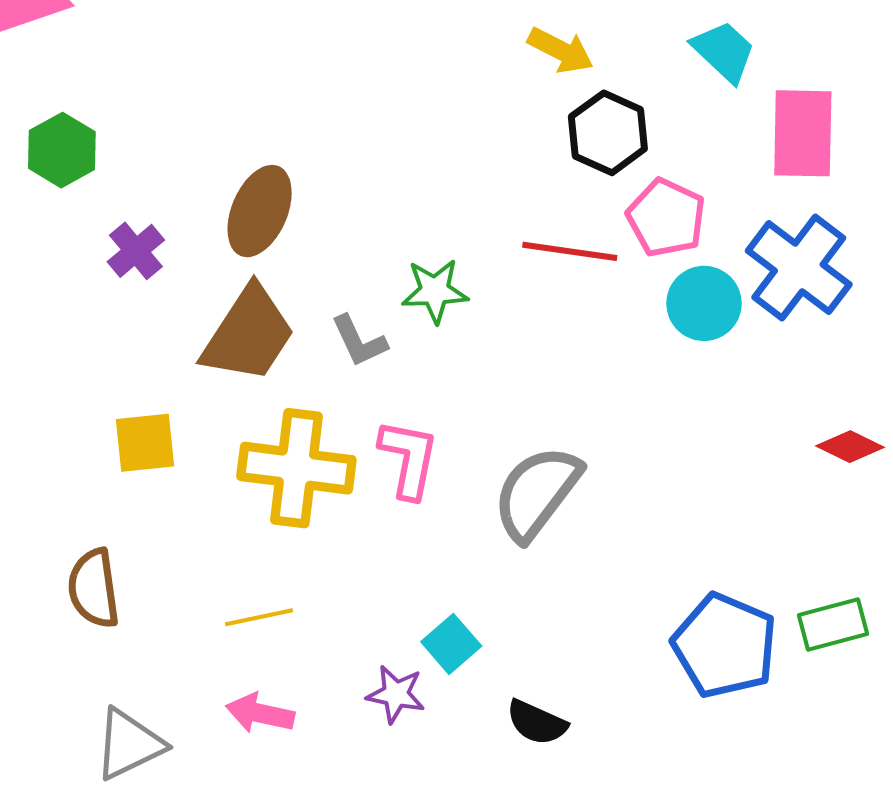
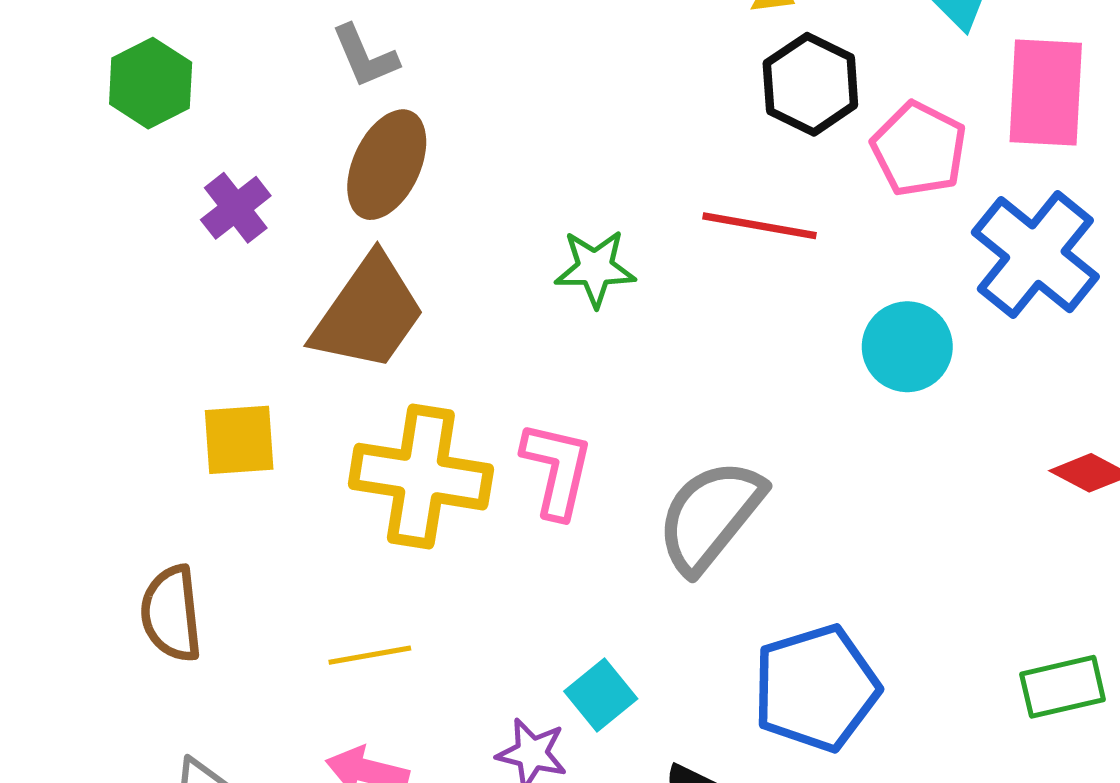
pink pentagon: (666, 218) -> (919, 149), moved
cyan circle: (704, 303) -> (907, 347), moved
gray L-shape: (359, 341) -> (365, 56), moved
blue pentagon: (725, 646) -> (816, 688), moved, turned 30

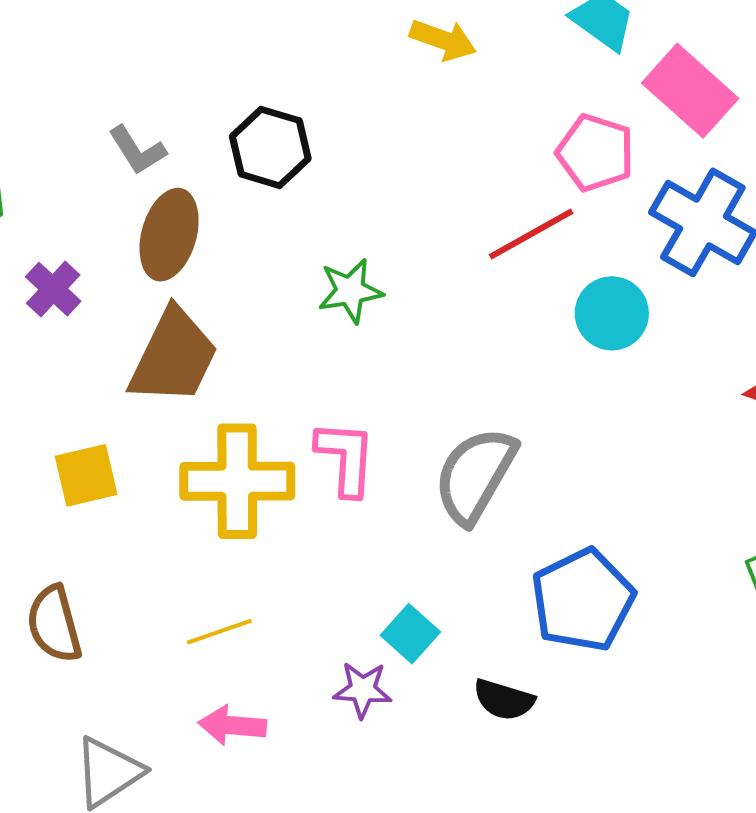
black hexagon: (810, 84) -> (270, 147), moved
pink rectangle: (1046, 93) -> (690, 91), turned -42
red line: (760, 226) -> (531, 234), moved, turned -30

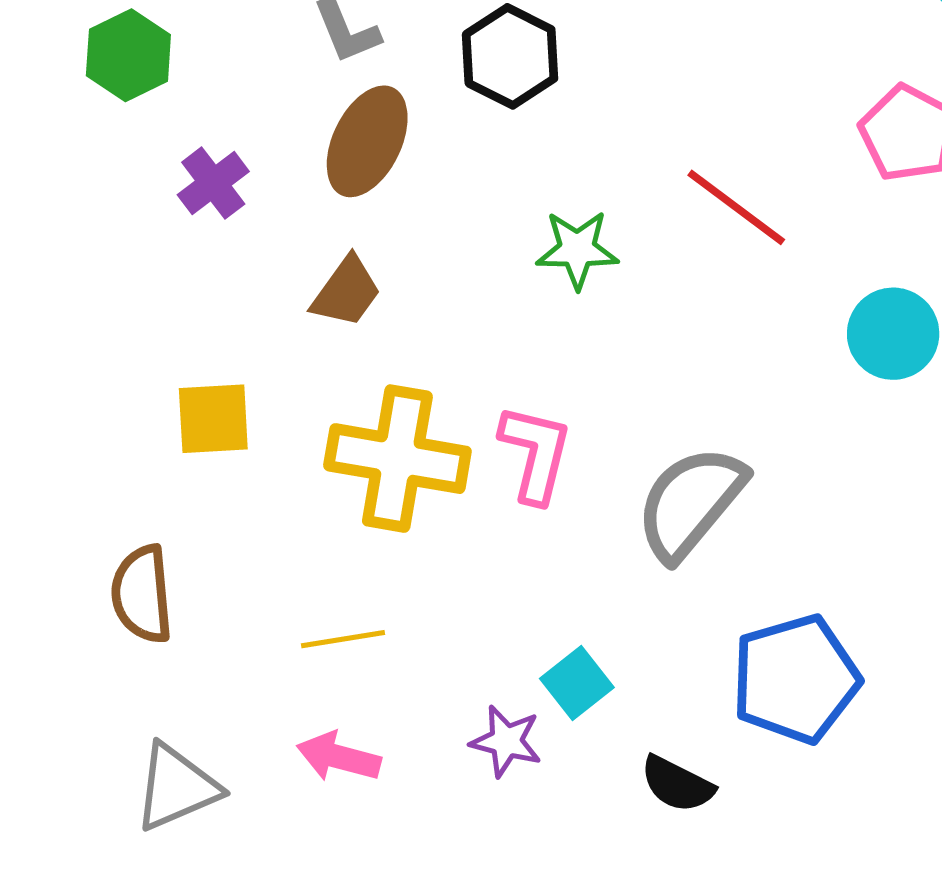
red line: (531, 234) -> (736, 207), moved, turned 56
brown trapezoid: (174, 357) -> (346, 292), size x0.6

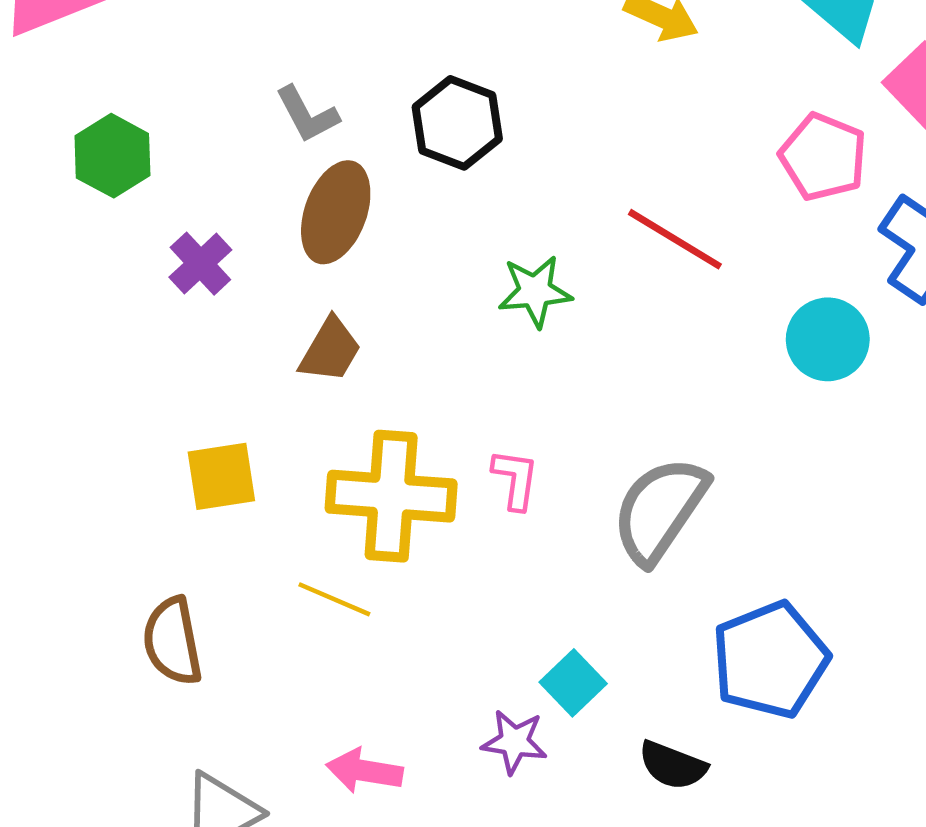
pink L-shape: (536, 453) -> (515, 479), size x0.7
yellow line: (343, 639) -> (334, 599), moved, turned 38

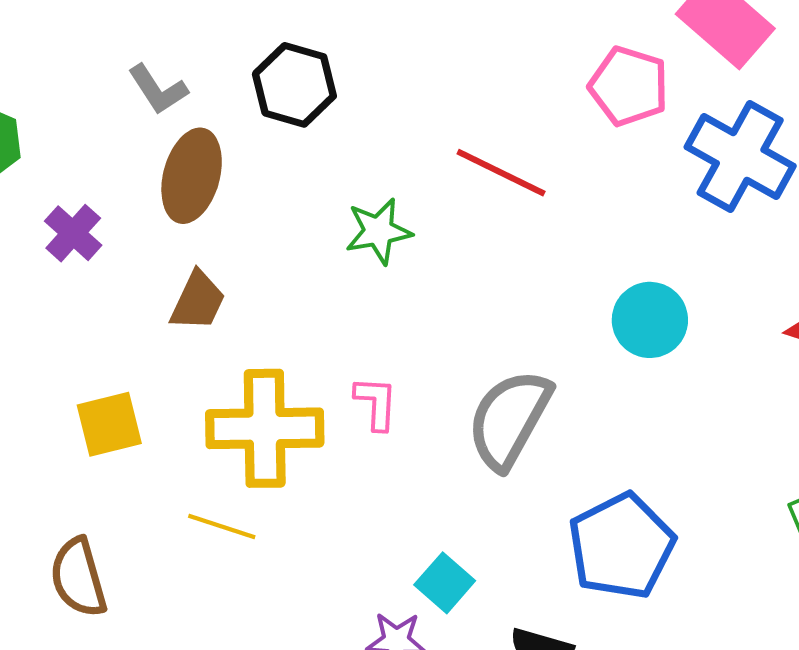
cyan circle: (828, 339) -> (650, 320), moved

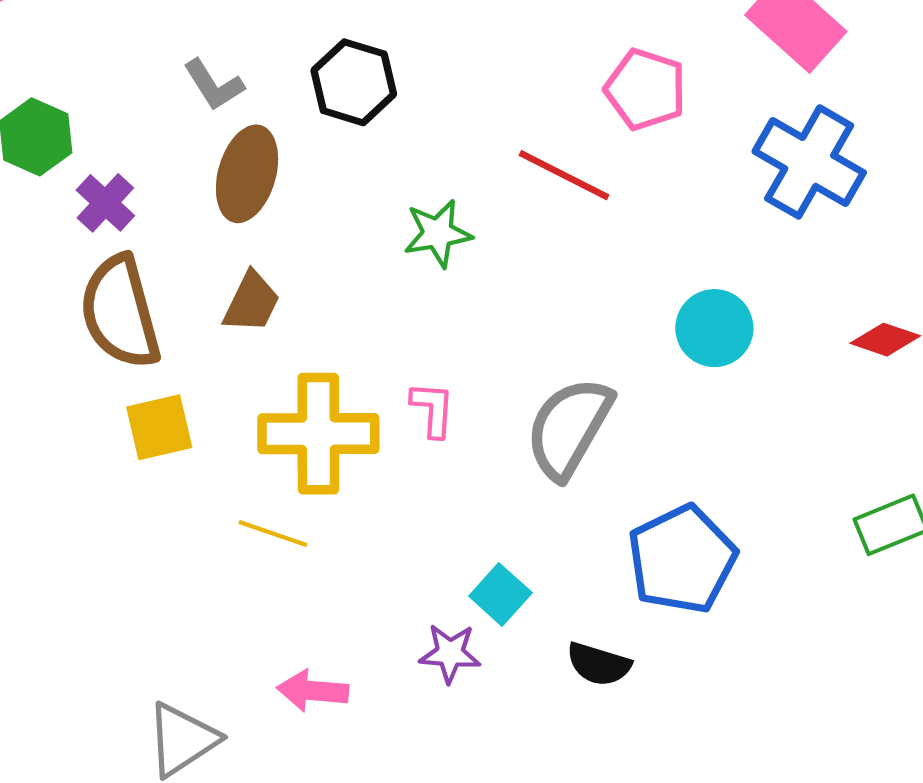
pink pentagon: (629, 86) -> (646, 89), moved
purple cross: (73, 233) -> (105, 203), moved
brown semicircle: (78, 577) -> (120, 312), moved, size x1.4

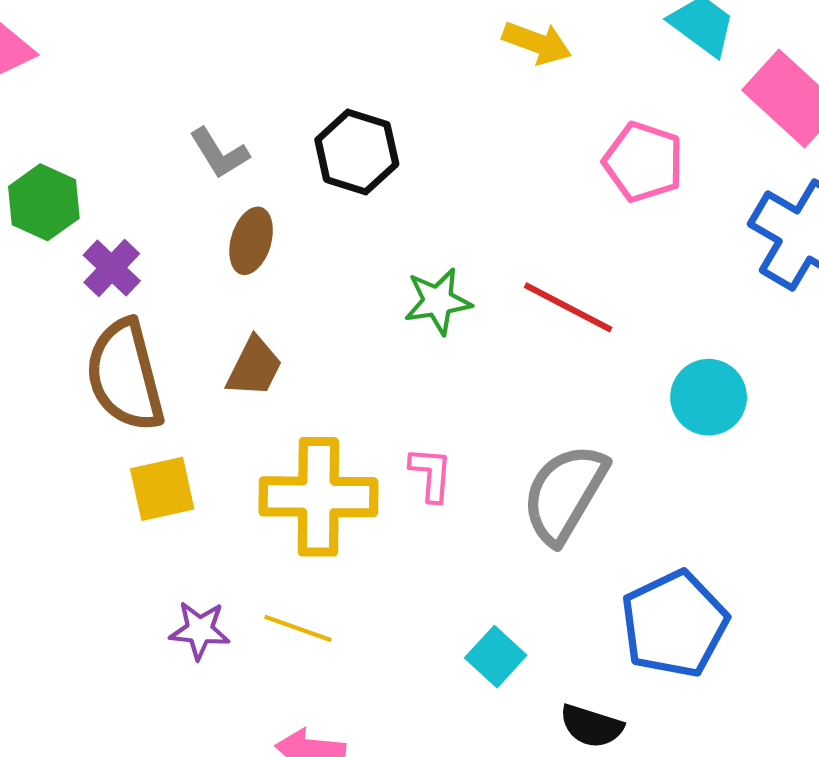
brown ellipse: (247, 174) -> (251, 241), size x0.7
red line: (564, 175) -> (568, 307), moved
yellow line: (273, 533) -> (298, 628), moved
purple star: (450, 653) -> (200, 630), moved

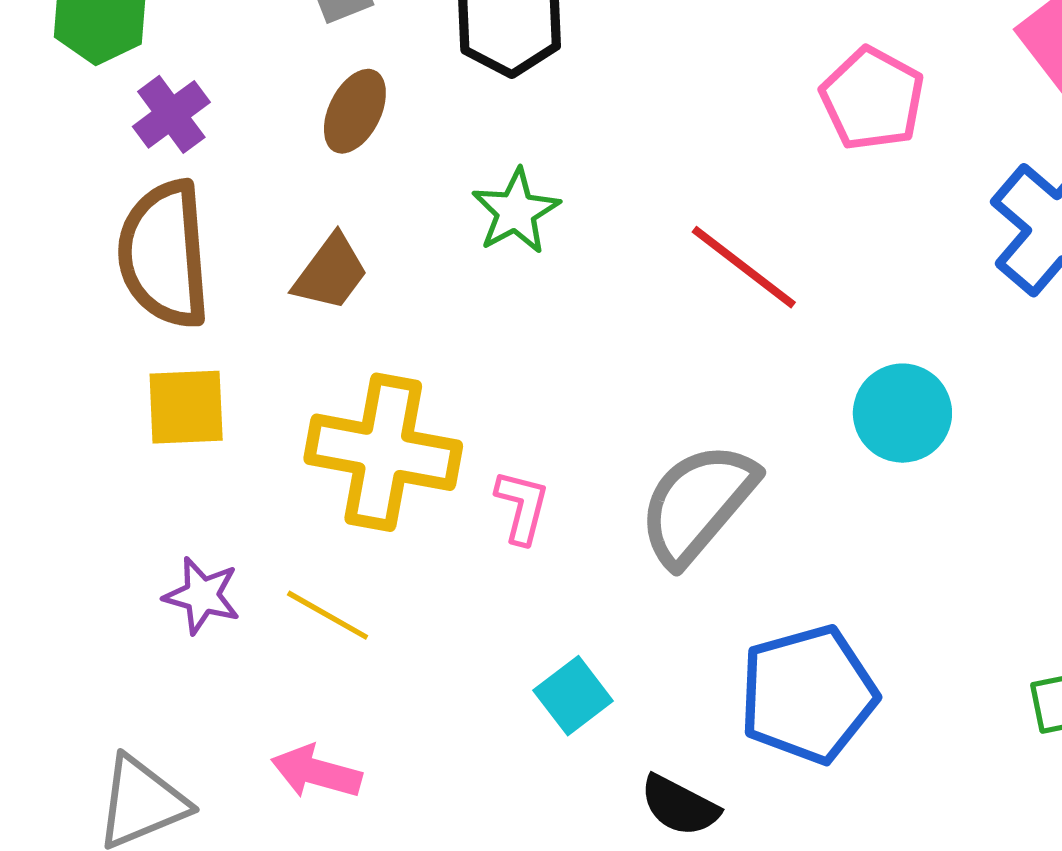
green star: (438, 301) -> (516, 211), moved, turned -30
pink L-shape: (431, 474) -> (522, 507), moved

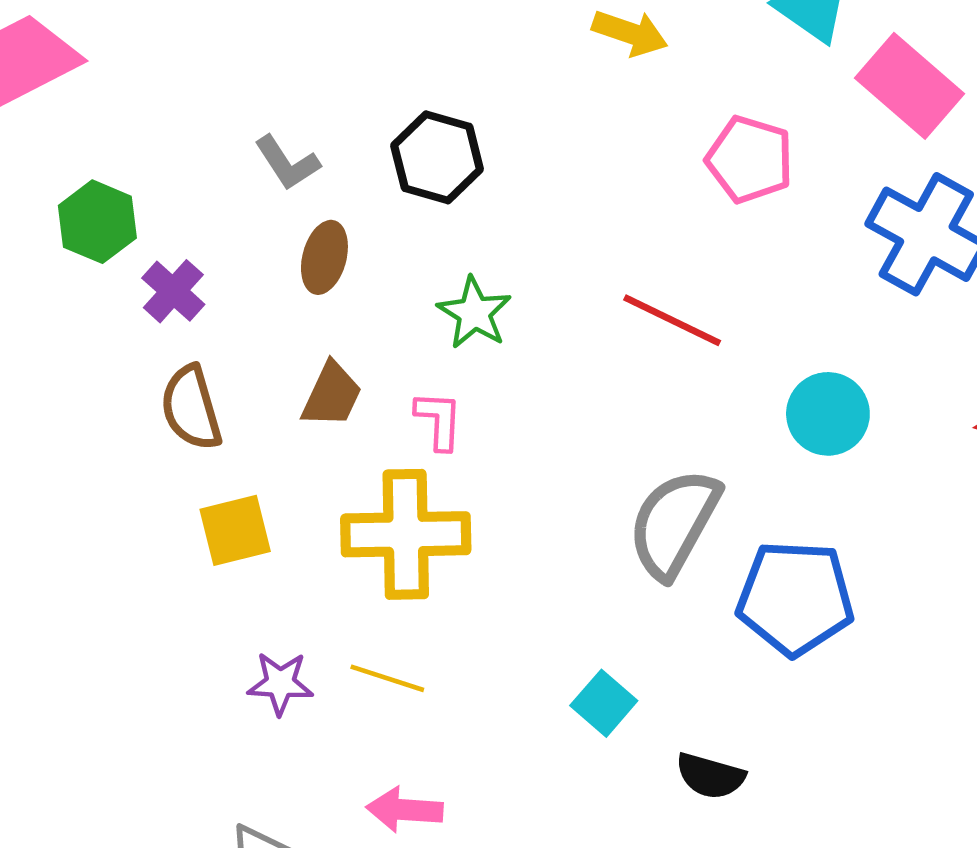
brown semicircle: (164, 254) -> (191, 408), size x0.7
pink L-shape: (522, 507) -> (439, 420), moved
blue pentagon: (808, 694) -> (795, 598), moved, turned 30

